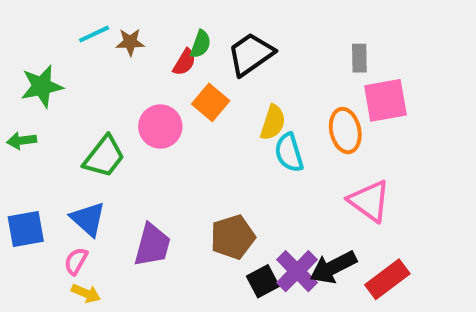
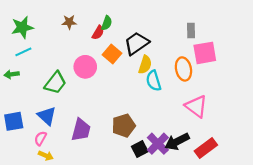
cyan line: (94, 34) -> (23, 52), moved
black trapezoid: (251, 54) -> (136, 43), moved
green star: (42, 86) -> (22, 27), moved

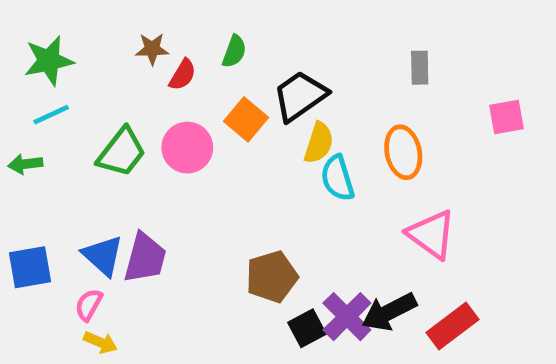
red semicircle: (98, 33) -> (183, 75), moved
pink square: (205, 53) -> (507, 117), moved, size x0.7
green trapezoid: (55, 83) -> (122, 152), moved
purple trapezoid: (81, 130) -> (145, 258), moved

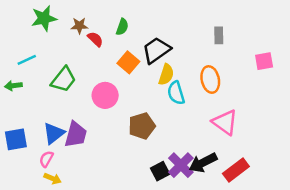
green star: (49, 61) -> (44, 18), moved
red semicircle: (183, 75) -> (95, 39), turned -77
pink circle: (187, 148) -> (105, 95), moved
blue triangle: (103, 256) -> (54, 133), turned 40
brown pentagon: (272, 277) -> (142, 126), moved

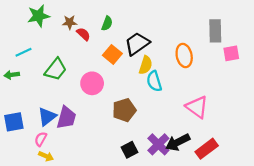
gray rectangle: (219, 35) -> (215, 31), moved, size x1.5
orange ellipse: (210, 79) -> (184, 55), moved
black square: (160, 171) -> (130, 150), moved

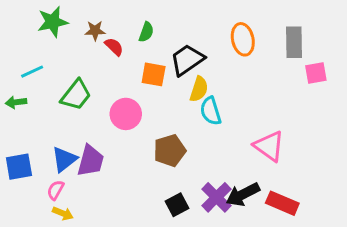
orange square: (112, 54) -> (154, 74), turned -30
orange ellipse: (184, 55) -> (243, 39), moved
red rectangle: (207, 149) -> (282, 203), turned 60

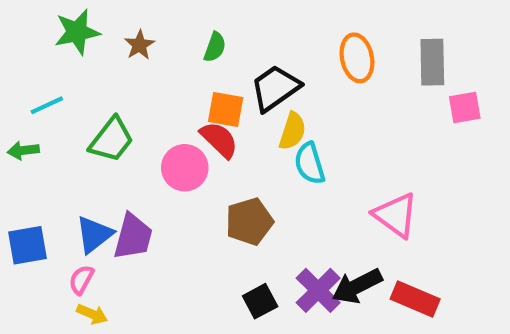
brown star: (95, 31) -> (139, 45), turned -30
red semicircle: (114, 47) -> (219, 140), moved, size x1.4

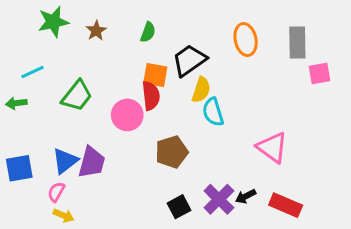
red semicircle: (219, 140) -> (151, 96), turned 40
black arrow: (357, 286) -> (246, 196), size x0.6

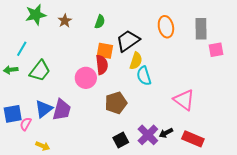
cyan line: (33, 72) -> (22, 49), turned -35
green trapezoid: (77, 96) -> (40, 71), moved
pink semicircle: (56, 192) -> (26, 124), moved

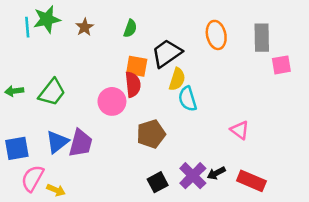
cyan line: (22, 49) -> (27, 27), moved, turned -35
pink triangle: (184, 100) -> (240, 130), size x0.7
pink semicircle: (26, 124) -> (32, 178), moved, size x1.5

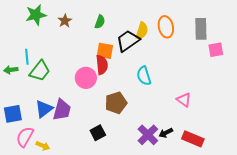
cyan line: (27, 27) -> (27, 57), moved
yellow semicircle: (177, 79) -> (142, 31), moved
black square: (158, 182) -> (98, 133), moved

